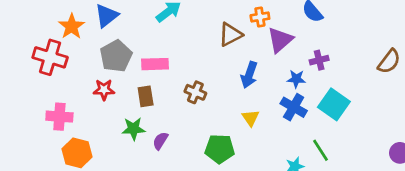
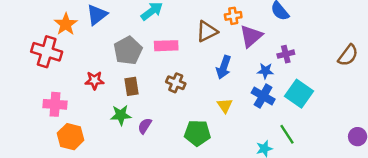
gray pentagon: (116, 56) -> (128, 51), moved
pink rectangle: (155, 64) -> (166, 46), moved

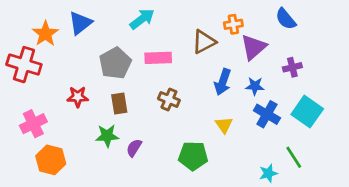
blue star: (265, 71) -> (255, 86), moved
pink cross: (55, 104) -> (33, 124), turned -30

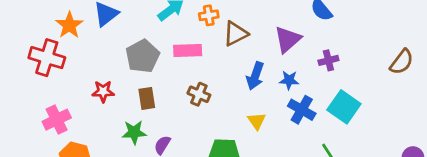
orange cross: (233, 24) -> (209, 15), moved

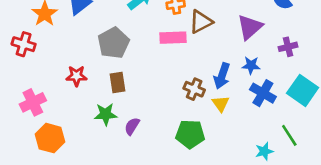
pink rectangle: (188, 51) -> (173, 38), moved
red cross: (47, 58) -> (24, 44), size x0.7
blue arrow: (255, 76) -> (222, 76), moved
brown cross: (199, 94) -> (194, 89), moved

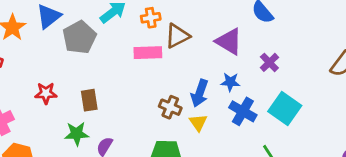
purple triangle: (250, 27) -> (229, 41), turned -48
gray pentagon: (113, 43) -> (79, 37), moved
purple cross: (288, 47) -> (269, 62), turned -30

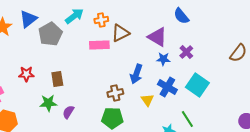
blue star: (230, 82) -> (163, 59), moved
brown cross: (170, 107) -> (115, 93), moved, turned -35
yellow triangle: (198, 123) -> (147, 100), moved

